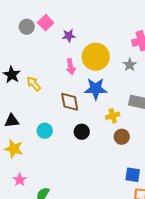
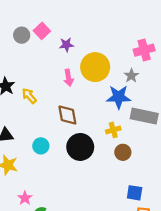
blue star: (96, 89) -> (119, 97), moved
black circle: (82, 132) -> (80, 147), size x1.6
pink star: (20, 180) -> (25, 198), moved

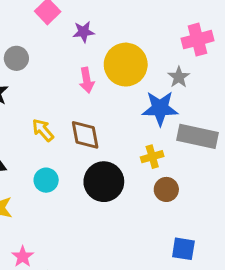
gray circle: (22, 35) -> (16, 58), moved
yellow arrow: (29, 96) -> (43, 130), moved

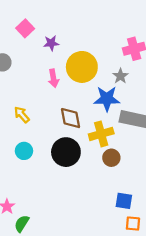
brown diamond: (85, 135) -> (71, 118), moved
yellow cross: (152, 157) -> (101, 134), size x1.5

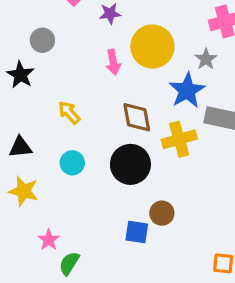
blue star: (107, 99) -> (187, 91), turned -30
brown circle: (111, 158) -> (162, 213), moved
blue square: (124, 201) -> (137, 232), moved

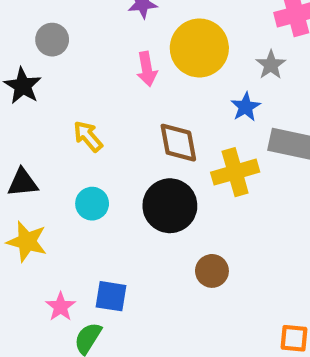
blue star: (187, 91) -> (246, 107), size x0.6
blue square: (137, 232) -> (111, 296), moved

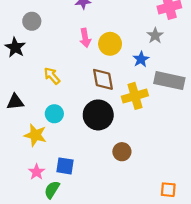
yellow circle: (199, 48) -> (110, 44), moved, size x0.7
yellow star: (27, 241) -> (35, 135), moved

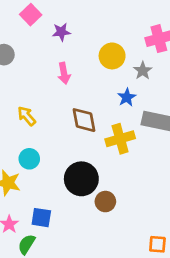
yellow circle: (110, 44) -> (112, 56), moved
black circle: (98, 115) -> (81, 179), moved

